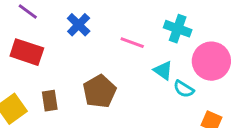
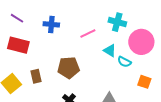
blue cross: (79, 25) -> (51, 24), turned -35
pink line: (132, 43) -> (88, 34), turned -42
brown pentagon: (99, 91) -> (69, 68), turned 30

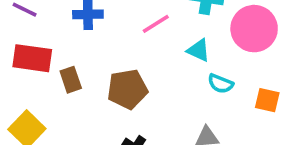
cyan semicircle: (124, 62) -> (220, 84), moved
brown rectangle: (36, 76) -> (71, 80), moved

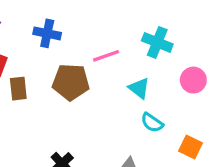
pink circle: (254, 29) -> (193, 80), size x0.6
brown pentagon: (127, 89) -> (71, 82), moved

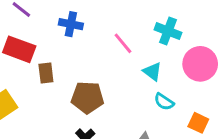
pink line: (106, 56) -> (123, 43), turned 70
pink circle: (193, 80) -> (200, 64), size x1.5
brown pentagon: (71, 82) -> (87, 97), moved

